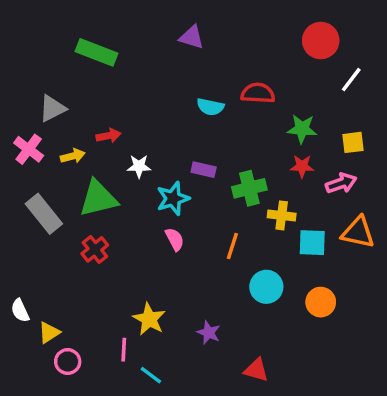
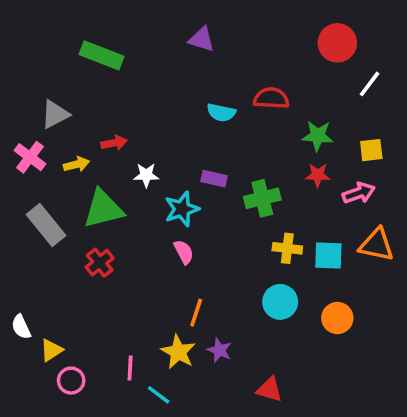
yellow cross: (282, 215) -> (287, 248), moved
orange line: (232, 246) -> (196, 313), moved
yellow star: (149, 319) -> (178, 352), moved

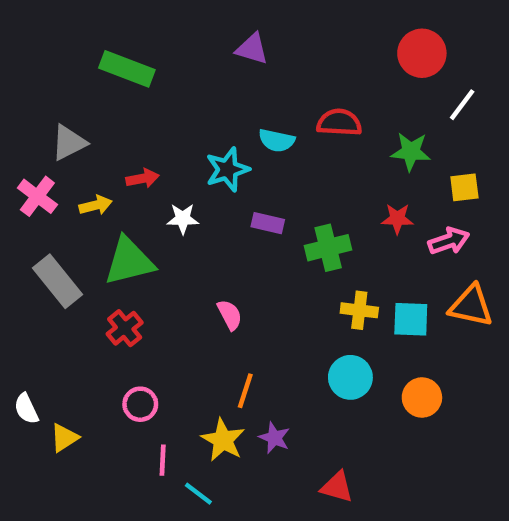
green star: (318, 136) -> (411, 152), moved
cyan star: (182, 209) -> (227, 169), moved
pink circle: (71, 381) -> (140, 404), moved

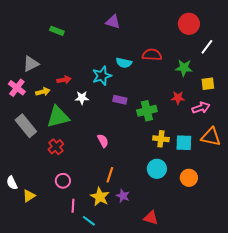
green rectangle: (127, 69) -> (57, 31), size x0.6

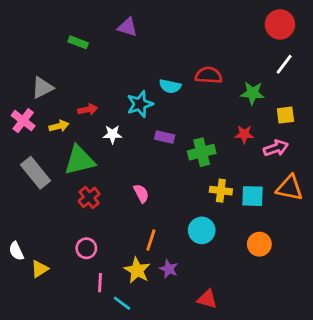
purple triangle: (113, 22) -> (128, 27), moved
red circle: (189, 24) -> (280, 24), moved
red cross: (56, 147) -> (89, 197), moved
cyan circle: (157, 169) -> (202, 230), moved

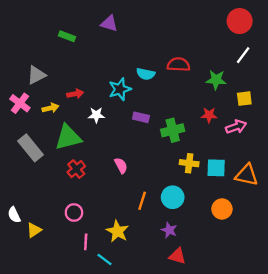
orange triangle: (290, 188) -> (247, 175), moved
orange line: (151, 240) -> (142, 201), moved
purple star: (169, 269) -> (169, 230), moved

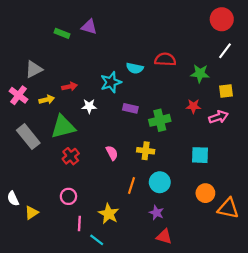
purple triangle: (109, 23) -> (89, 27), moved
yellow cross: (189, 163) -> (146, 151), moved
orange triangle: (247, 175) -> (228, 208), moved

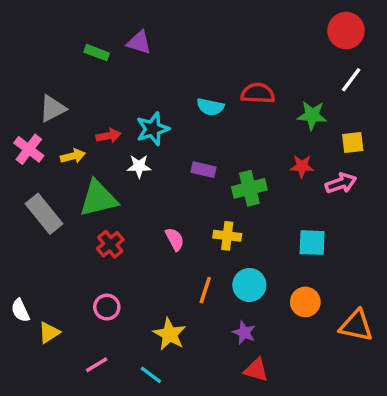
cyan star: (111, 82) -> (153, 129), moved
orange circle: (205, 193) -> (305, 302), moved
pink line: (79, 224) -> (97, 365), moved, turned 56

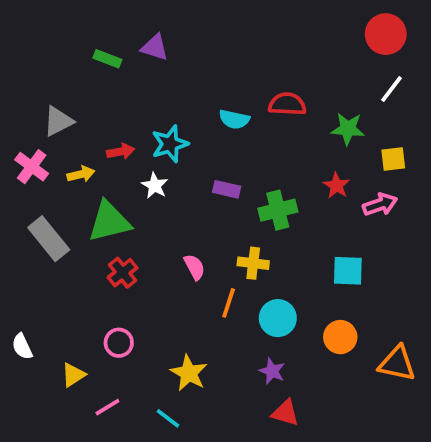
white star: (139, 166) -> (155, 186), turned 30
red star: (302, 166) -> (336, 186), turned 30
orange line: (205, 290) -> (229, 303), moved
yellow triangle: (49, 332) -> (73, 375), moved

